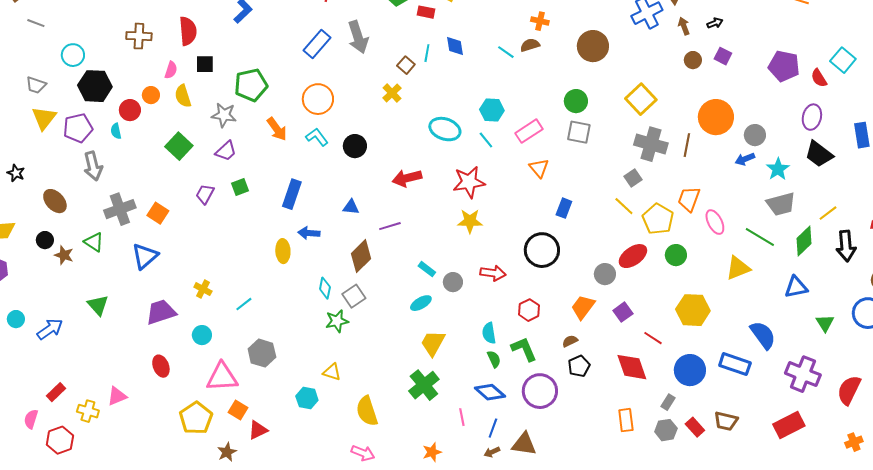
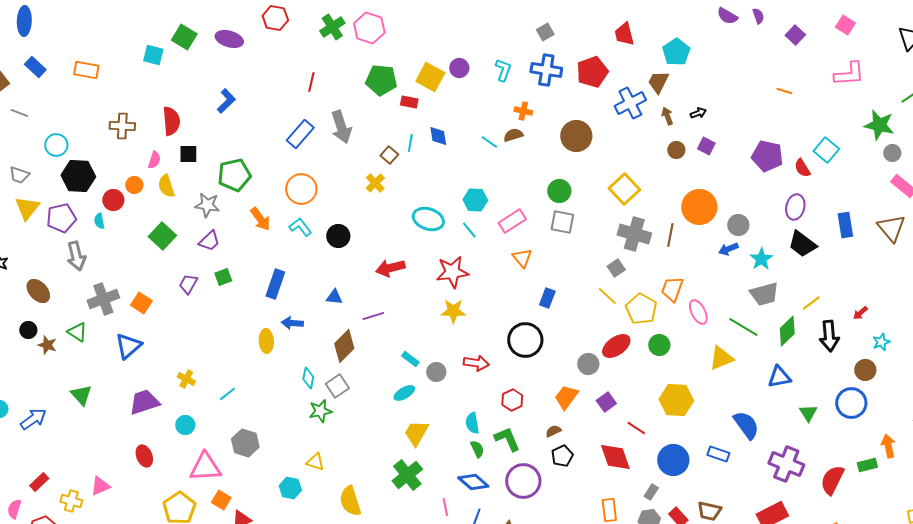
blue rectangle: (735, 364) -> (718, 454), size x0.7

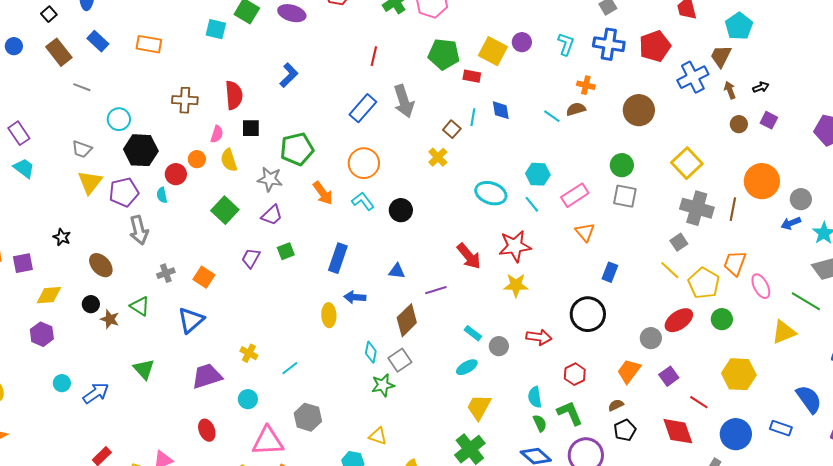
red arrow: (390, 268) -> (469, 256), moved, turned -116
gray cross: (103, 299) -> (166, 273), size x0.6

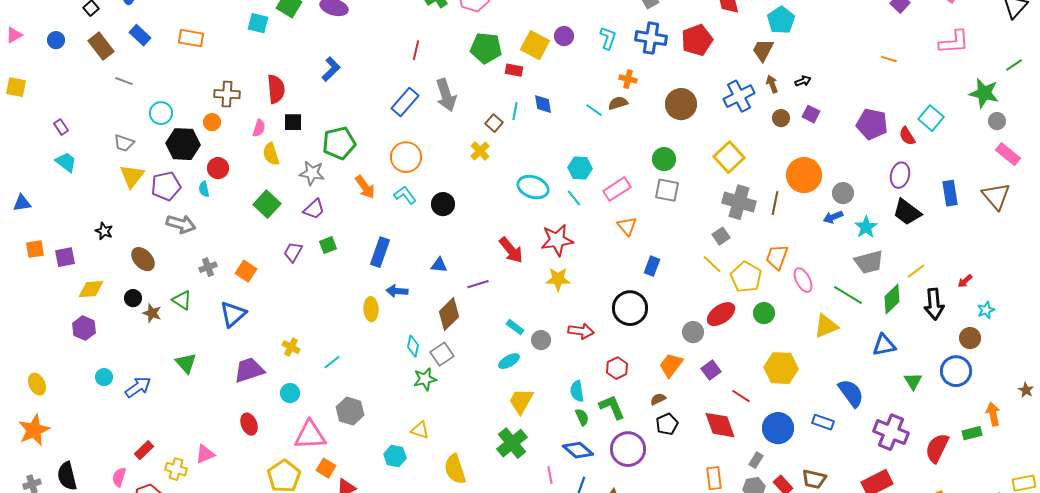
blue cross: (693, 77) -> (739, 96), moved
purple rectangle: (19, 133) -> (61, 127), size x0.7
orange circle: (197, 159) -> (212, 122), moved
gray arrow: (139, 230) -> (181, 224), turned -60

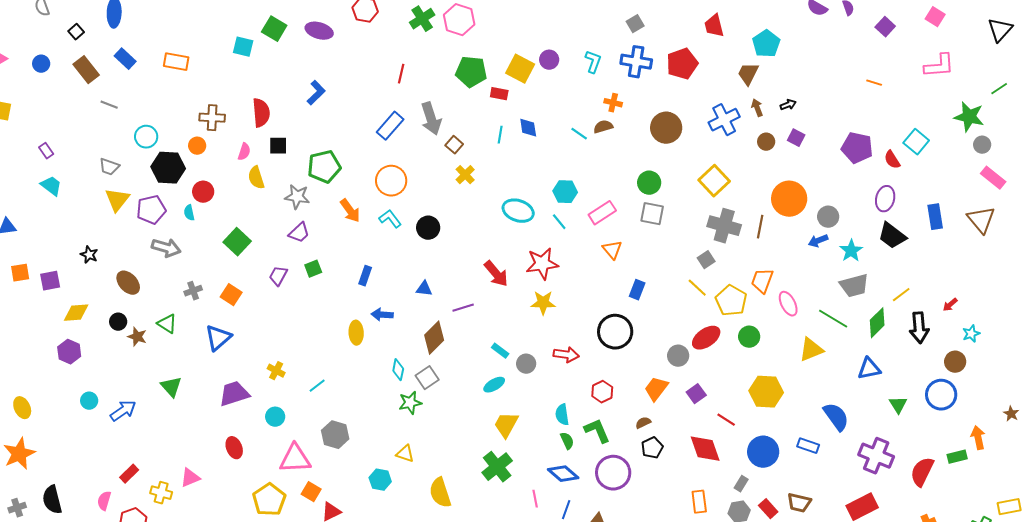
brown square: (494, 123) -> (454, 145), moved
green square: (267, 204) -> (237, 242), moved
blue rectangle: (380, 252) -> (365, 276), size x0.7

